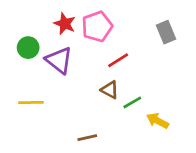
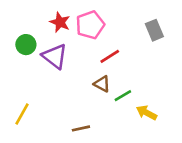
yellow line: (31, 102) -> (22, 114), moved, turned -60

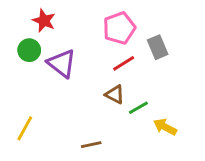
red star: (60, 22) -> (44, 21), moved
pink pentagon: (90, 25) -> (119, 28), moved
gray rectangle: (154, 30) -> (158, 47), moved

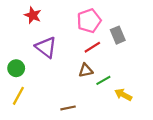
green circle: (29, 50) -> (16, 68), moved
brown triangle: (115, 94) -> (86, 70), turned -40

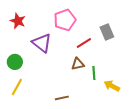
red star: (33, 15) -> (18, 21), moved
pink pentagon: (89, 21) -> (65, 20), moved
green line: (103, 80) -> (94, 73), turned -64

